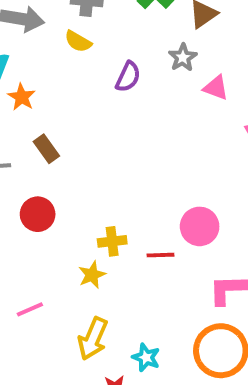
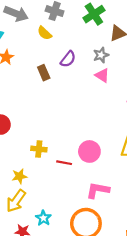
pink triangle: (216, 88) -> (102, 75), moved
brown rectangle: (46, 149) -> (44, 73), moved
yellow star: (92, 275) -> (19, 176), moved

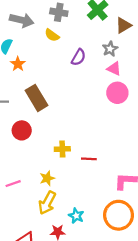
brown rectangle: (44, 73) -> (37, 98), moved, size x1.6
pink circle: (89, 151) -> (117, 93), moved

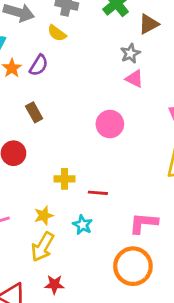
purple semicircle: (79, 57) -> (39, 65), moved
pink circle: (117, 93) -> (110, 124), moved
brown rectangle: (37, 98) -> (34, 112), size x0.6
cyan star: (76, 216) -> (83, 225), moved

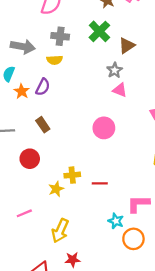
yellow semicircle: (57, 33) -> (55, 60), turned -35
yellow star: (44, 216) -> (56, 189), moved
cyan star: (83, 225) -> (116, 221), moved
orange circle: (133, 266) -> (133, 239), size x0.7

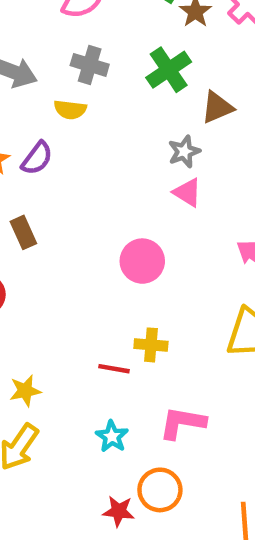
yellow cross: (72, 175) -> (151, 345), moved
yellow star: (56, 189) -> (25, 391), moved
cyan star: (116, 221) -> (112, 436), moved
red star: (73, 260) -> (119, 511), moved

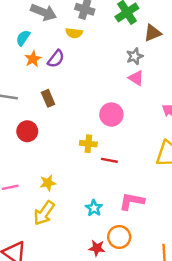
yellow cross: (151, 345) -> (88, 144), moved
red line: (114, 369) -> (109, 160), moved

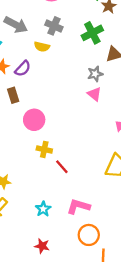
brown rectangle: (48, 98) -> (13, 95), moved
pink circle: (111, 115) -> (34, 120), moved
red line: (109, 160) -> (62, 167), turned 32
orange circle: (119, 237) -> (89, 235), moved

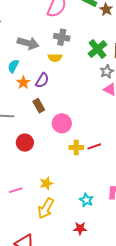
green cross: (92, 33) -> (97, 49), moved
red line: (62, 167) -> (94, 146), moved, turned -56
red star: (42, 246) -> (80, 228), moved

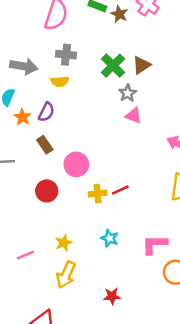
red circle: (25, 143) -> (47, 191), moved
cyan star: (86, 200) -> (110, 238), moved

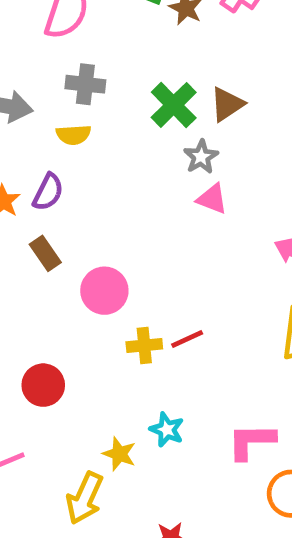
red circle: (47, 191) -> (43, 385), moved
yellow star: (64, 243) -> (119, 454), moved, turned -30

